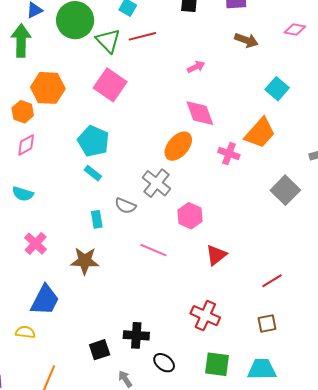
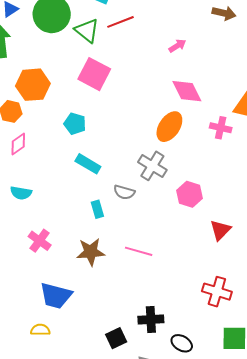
cyan pentagon: (93, 141) -> (75, 124), moved, size x0.7
cyan rectangle: (93, 173) -> (88, 164), size x1.4
pink line: (153, 250) -> (139, 251), moved
blue trapezoid: (45, 300) -> (56, 296), turned 84

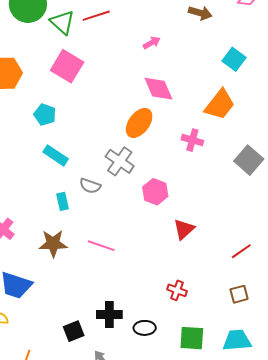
pink cross: (221, 128) -> (192, 140), moved
red cross: (217, 292) -> (177, 290), size x0.7
black ellipse: (182, 343) -> (145, 328), moved, turned -35

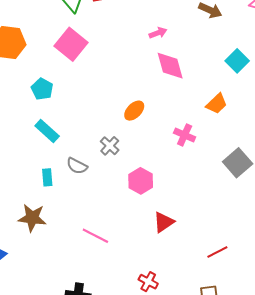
pink diamond: (158, 89) -> (170, 66), moved
orange trapezoid: (220, 105) -> (217, 104), size x0.7
orange ellipse: (139, 123) -> (134, 111), size x0.7
gray cross: (120, 161) -> (110, 146), size x0.7
pink line: (101, 246) -> (95, 236), moved

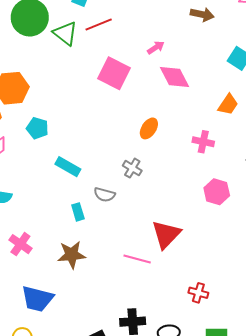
pink square: (71, 44) -> (114, 73), moved
cyan pentagon: (42, 89) -> (37, 128), moved
pink hexagon: (141, 181) -> (217, 192), moved
red triangle: (164, 222) -> (166, 234), moved, size x1.4

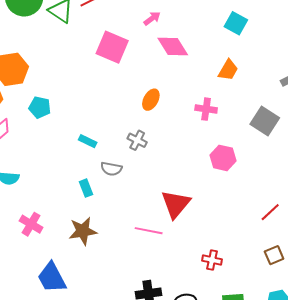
cyan rectangle: (68, 167) -> (88, 141), moved, size x0.7
blue trapezoid: (37, 299) -> (52, 278), turned 52

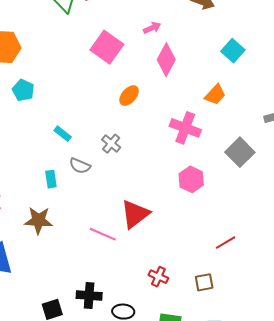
pink diamond: (173, 47) -> (166, 60), turned 48
orange ellipse: (151, 100) -> (129, 96), moved
pink cross: (206, 109) -> (185, 128), size x1.4
brown square: (274, 255) -> (204, 282), moved

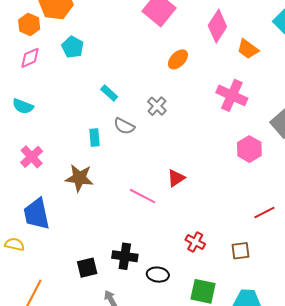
orange trapezoid: (215, 95) -> (248, 49), moved, turned 80
pink hexagon: (191, 179) -> (249, 149), moved
red triangle: (135, 214) -> (176, 178), size x0.6

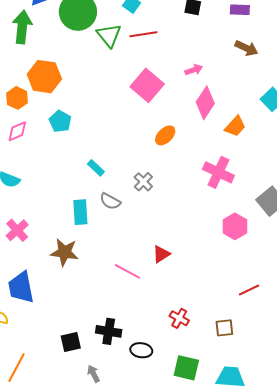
orange trapezoid: (248, 49) -> (235, 126), turned -85
cyan rectangle: (95, 138) -> (80, 212), size x1.4

